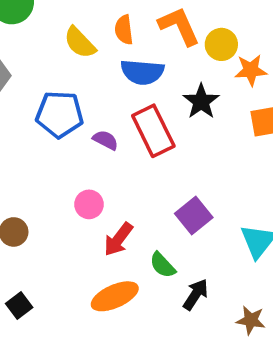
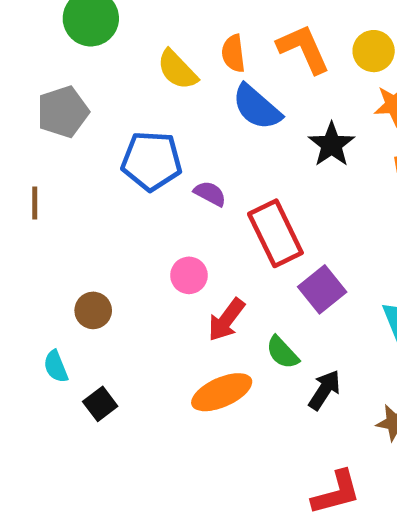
yellow circle: (221, 44) -> (374, 51), moved
blue semicircle: (142, 72) -> (257, 107), turned 36
red rectangle: (153, 131) -> (275, 233), moved

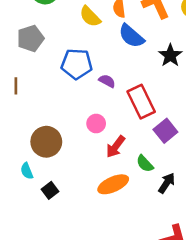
brown circle: (93, 310) -> (46, 142), size x1.6

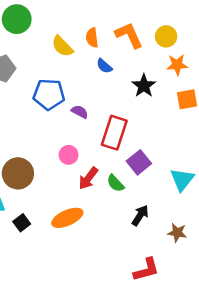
blue semicircle: (131, 36) -> (104, 66), size x0.6
red rectangle: (141, 102) -> (114, 133), turned 44
green semicircle: (145, 164) -> (115, 183), moved
orange ellipse: (113, 184) -> (67, 218), moved

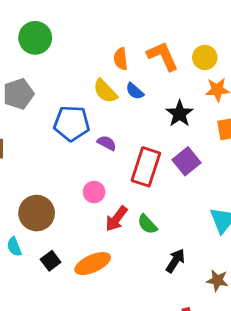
yellow semicircle: (62, 46) -> (105, 91), moved
purple square: (139, 162) -> (187, 161), moved
black square: (22, 223) -> (51, 261), moved

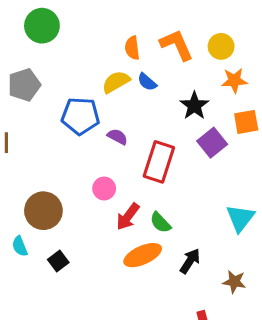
yellow semicircle: (105, 91) -> (116, 82), turned 104
purple square: (187, 161) -> (212, 143), moved
orange ellipse: (93, 264) -> (143, 255), moved

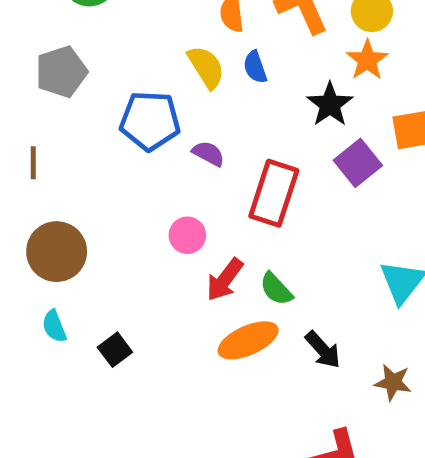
orange star: (234, 80) -> (367, 60), moved, turned -30
yellow semicircle: (116, 82) -> (206, 67), turned 88
blue semicircle: (147, 82) -> (255, 67), turned 30
brown circle: (43, 211) -> (57, 252), moved
black arrow: (190, 261) -> (323, 350), turned 105

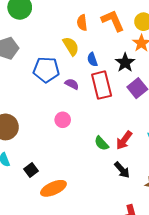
blue semicircle: (255, 67) -> (92, 59), moved
red rectangle: (274, 193) -> (102, 85), moved, turned -32
red arrow: (225, 280) -> (124, 140), moved
orange ellipse: (248, 340) -> (53, 188), moved

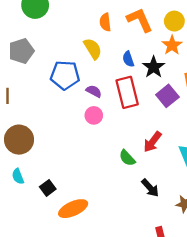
blue semicircle: (92, 59) -> (128, 59), moved
pink circle: (63, 120) -> (94, 115), moved
red arrow: (124, 140) -> (152, 142), moved

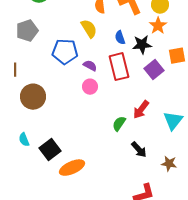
black star: (154, 67) -> (142, 45), turned 30
brown circle: (19, 140) -> (33, 97), moved
green semicircle: (127, 158) -> (119, 124), turned 77
black square: (48, 188) -> (50, 150), size x1.5

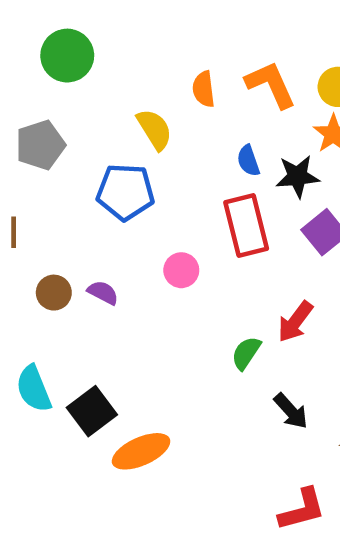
yellow semicircle: (89, 29) -> (154, 129), moved
purple semicircle: (90, 66) -> (103, 293), moved
brown circle: (33, 97) -> (54, 293), size x0.6
cyan semicircle: (24, 140) -> (34, 389), size x1.5

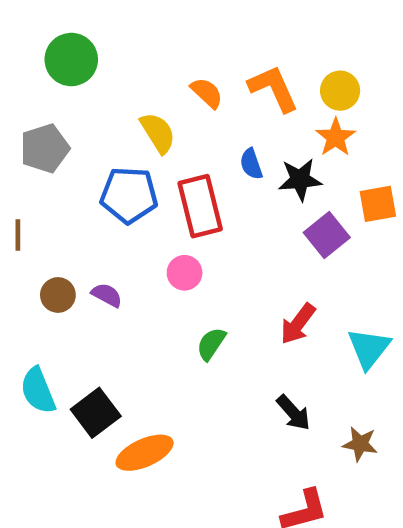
orange semicircle: (204, 89) -> (207, 93), turned 140
red rectangle: (246, 225) -> (200, 206), moved
green semicircle: (246, 353) -> (211, 344), moved

